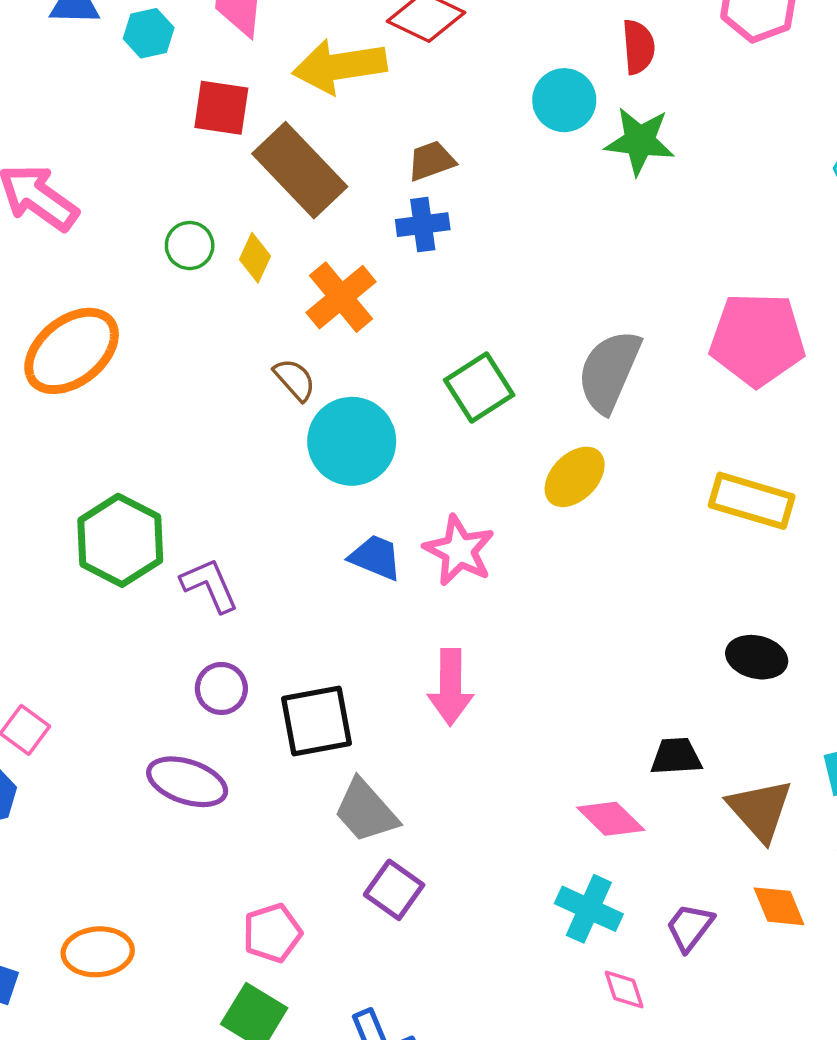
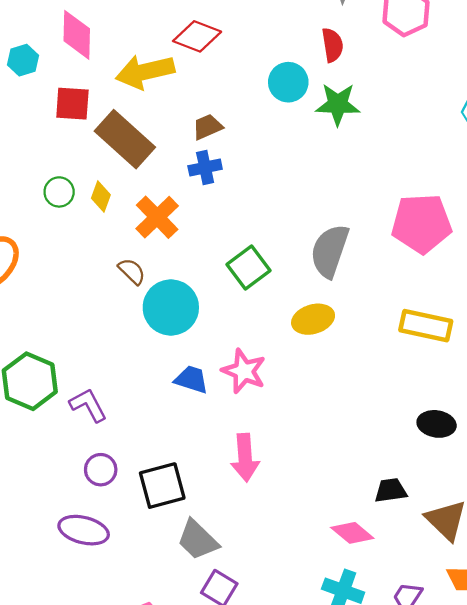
yellow ellipse: (575, 477) -> (313, 319), turned 33

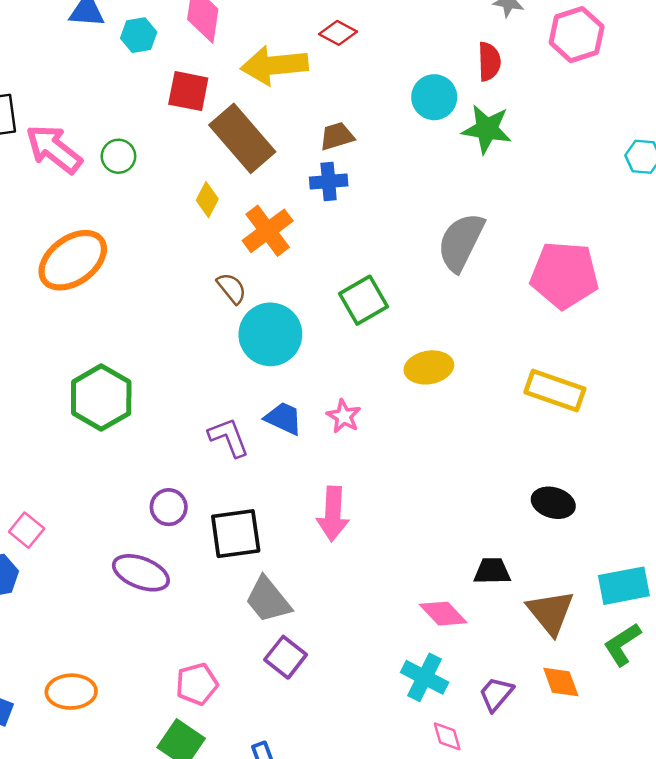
red diamond: (197, 36) -> (338, 33), size x0.7
green circle: (59, 192) -> (118, 156), moved
gray semicircle: (330, 251) -> (461, 242), moved
pink star: (244, 371) -> (344, 416), size x0.7
purple L-shape: (88, 405) -> (229, 437), moved

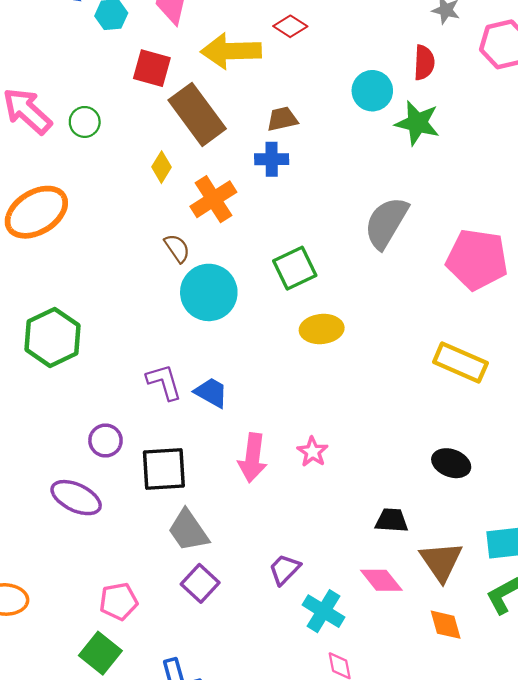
yellow ellipse: (429, 367) -> (322, 329), moved
pink star: (344, 416) -> (313, 452), moved
blue trapezoid: (284, 418) -> (211, 393), moved
pink diamond: (443, 614) -> (381, 580), moved
purple trapezoid: (496, 694) -> (285, 569), moved

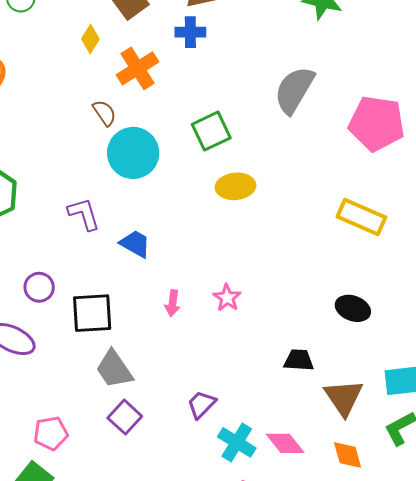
purple L-shape: (164, 382) -> (84, 214), moved
pink arrow: (252, 458) -> (173, 303), size x0.6
pink diamond: (381, 580) -> (285, 443), moved

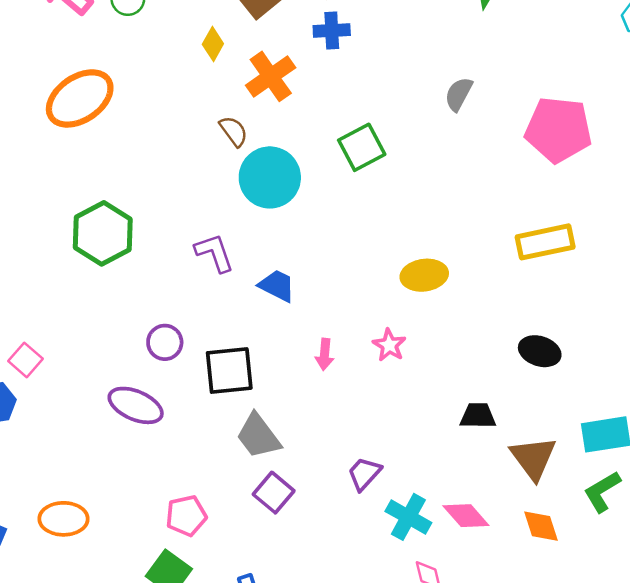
gray semicircle: (294, 90) -> (459, 94), size x0.6
yellow ellipse: (236, 186) -> (424, 275), moved
yellow rectangle: (361, 217) -> (545, 242), turned -33

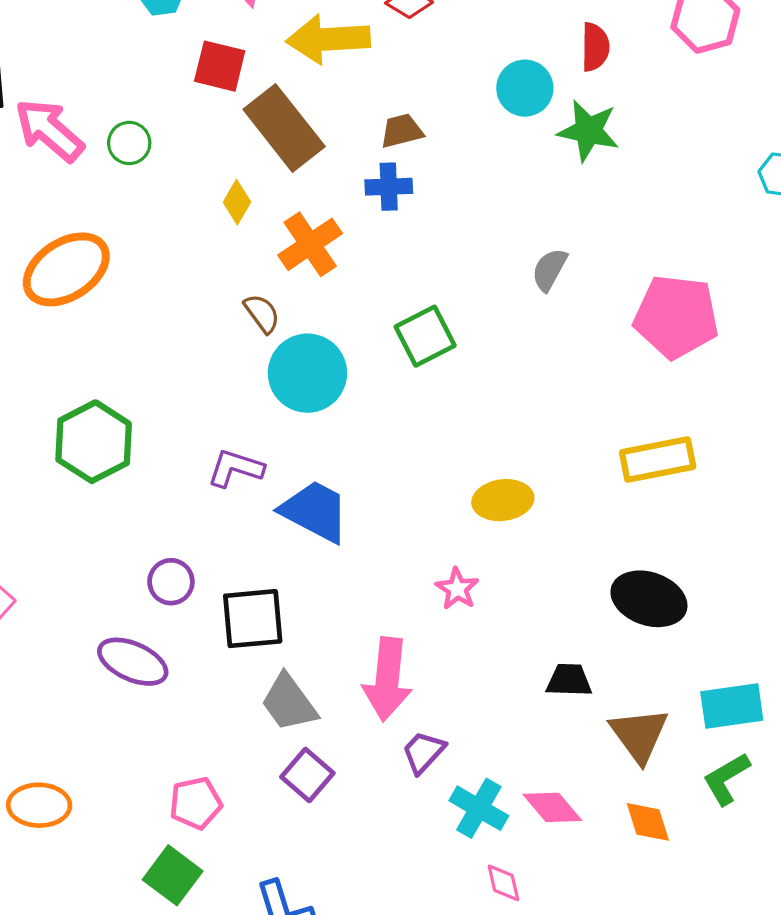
purple L-shape: (214, 253) -> (236, 468), turned -54
blue trapezoid: (277, 286) -> (315, 511), size x1.5
black ellipse: (540, 351) -> (649, 599), size x1.4
pink arrow: (325, 354) -> (387, 679), moved, size x2.0

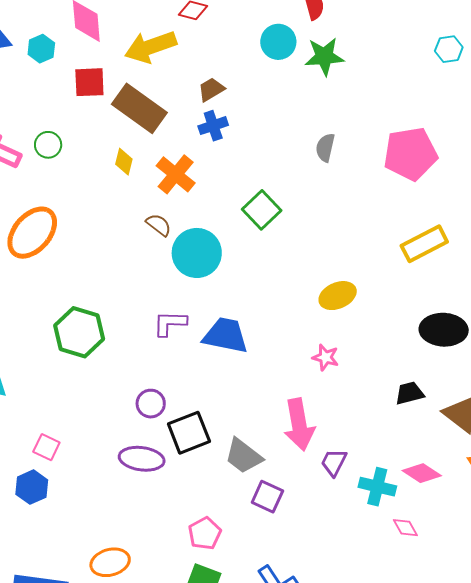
black square: (253, 619) -> (189, 433), moved

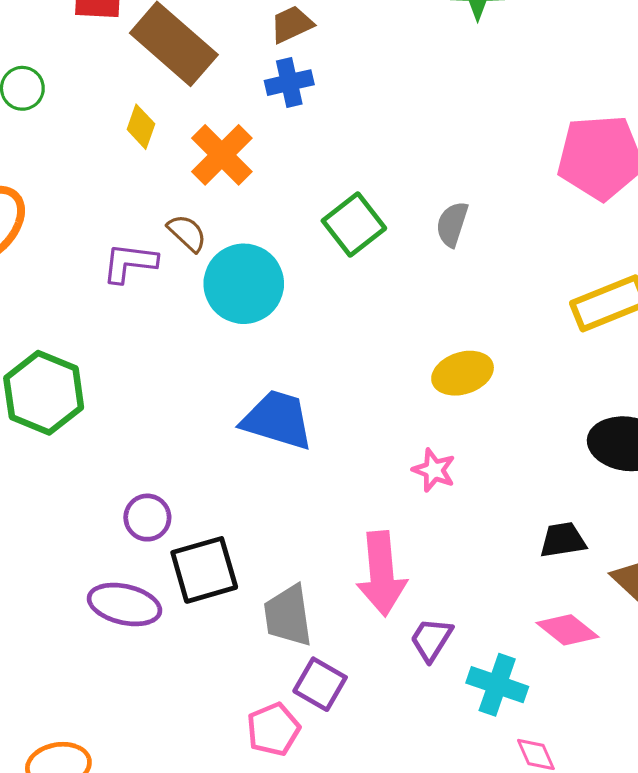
gray semicircle: (325, 148) -> (452, 224), moved
purple L-shape: (170, 323) -> (130, 263), moved
gray trapezoid: (244, 456) -> (288, 616), turned 39
pink diamond: (422, 473) -> (567, 630), moved
pink pentagon: (205, 533) -> (273, 729), moved

